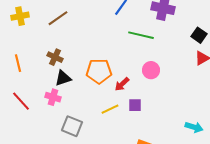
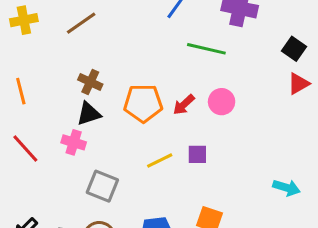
brown cross: (55, 57) -> (90, 82), moved
red arrow: (122, 84) -> (184, 105), moved

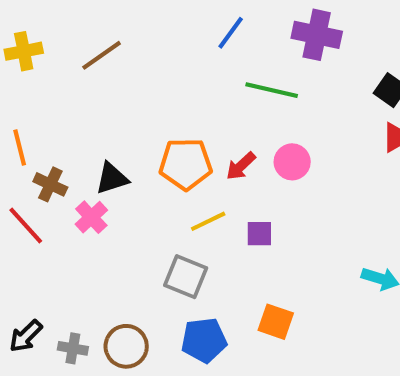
brown cross: (90, 82) -> (50, 184), moved
pink cross: (74, 142) -> (91, 217), turned 30
yellow line: (160, 160) -> (208, 221), moved
gray square: (102, 186) -> (186, 277), moved

